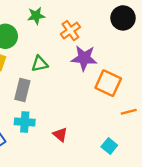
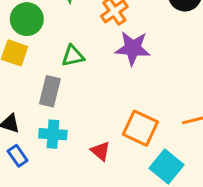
orange square: (108, 83) -> (140, 128), moved
cyan square: (109, 146) -> (166, 166), size x1.5

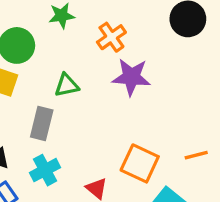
cyan cross: (53, 134) -> (45, 170), turned -32

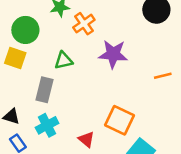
orange cross: (111, 37) -> (84, 24), moved
orange line: (196, 155) -> (163, 76), moved

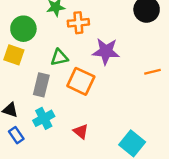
orange cross: (84, 24) -> (78, 23), turned 30
orange square: (120, 120) -> (81, 81), moved

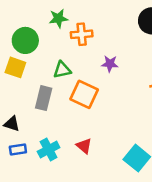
purple star: (106, 51) -> (110, 64), size x0.6
cyan cross: (44, 118) -> (49, 150), moved
blue rectangle: (16, 135) -> (18, 150), turned -63

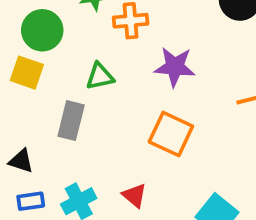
purple star: (110, 64) -> (175, 67), size x1.5
orange square: (84, 94) -> (171, 134), moved

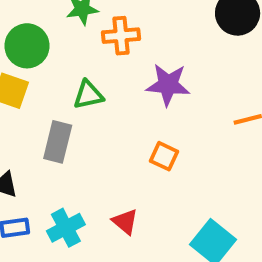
orange square: (171, 134) -> (164, 156), size x0.6

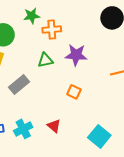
green triangle: (88, 95) -> (45, 60), moved
gray rectangle: (58, 142) -> (19, 85), turned 36

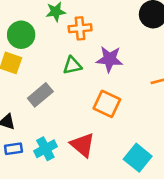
orange square: (74, 92) -> (107, 104), size x1.5
red triangle: (54, 126) -> (83, 145), size x1.5

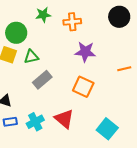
orange cross: (80, 28) -> (72, 22), moved
green triangle: (72, 65) -> (31, 57), moved
gray rectangle: (40, 95) -> (42, 80), moved

